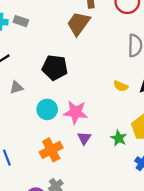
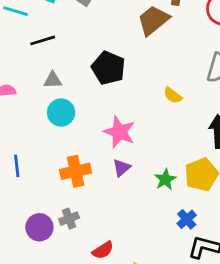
yellow semicircle: (121, 86) -> (173, 95), moved
cyan circle: (47, 109) -> (61, 112), moved

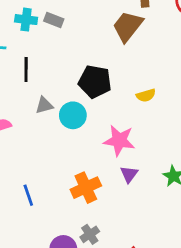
black line: (43, 40) -> (26, 69), turned -60
yellow semicircle: (173, 95) -> (146, 95), moved, turned -42
cyan circle: (61, 112) -> (73, 115), moved

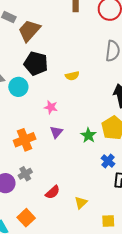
brown trapezoid: (128, 26) -> (29, 31), moved
pink star: (119, 140) -> (51, 107), size x0.6

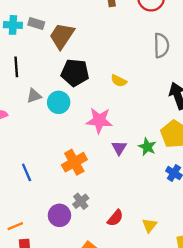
yellow semicircle: (72, 76) -> (119, 81), turned 48
pink star: (51, 107) -> (99, 120), size x1.6
purple triangle: (56, 132) -> (119, 148), moved

